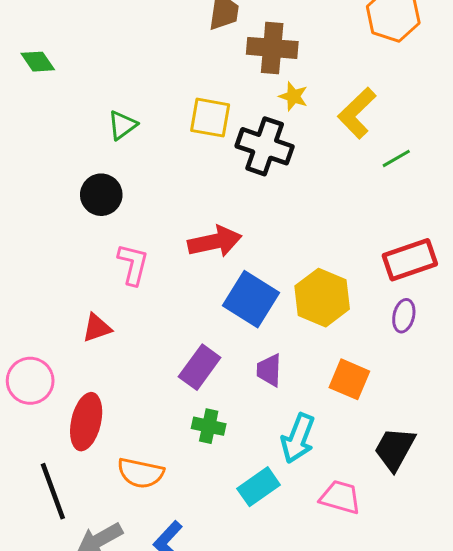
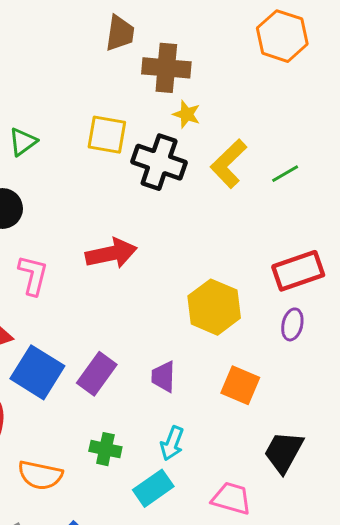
yellow L-shape: (357, 113) -> (229, 164), moved
blue square: (251, 299) -> (37, 372), moved
green cross: (209, 426) -> (105, 449), moved
cyan arrow: (298, 438) -> (172, 443), moved, size x0.7

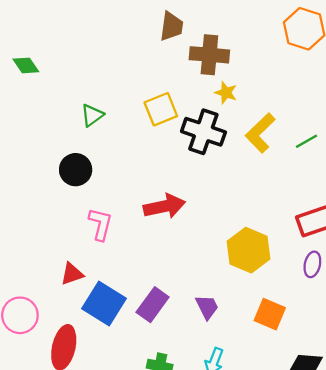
yellow square: (107, 135) -> (161, 109), turned -32
purple trapezoid: (163, 377) -> (207, 307), turned 152

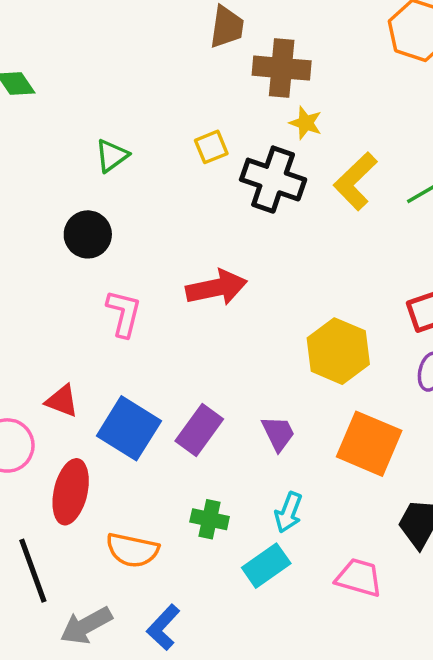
yellow square: (161, 109) -> (211, 147), size x0.7
red triangle: (72, 274) -> (62, 401), moved, turned 40
orange square: (270, 314) -> (369, 444), size x1.4

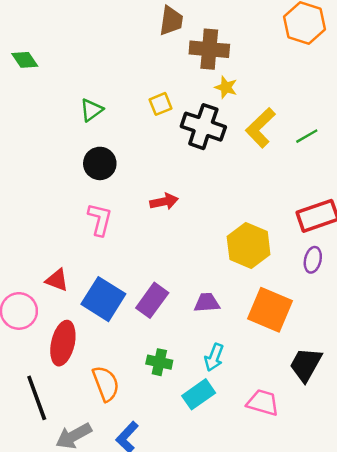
black circle: (88, 234) -> (100, 163), moved
red arrow: (216, 288) -> (164, 202), size x0.7
purple trapezoid: (278, 433) -> (207, 303), turned -68
orange semicircle: (132, 550) -> (106, 384), turned -123

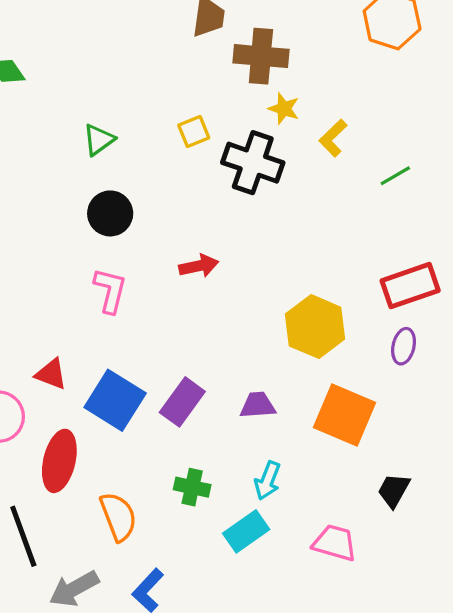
yellow L-shape: (260, 128) -> (333, 138), moved, size x0.7
black trapezoid: (306, 365) -> (394, 490), size x0.7

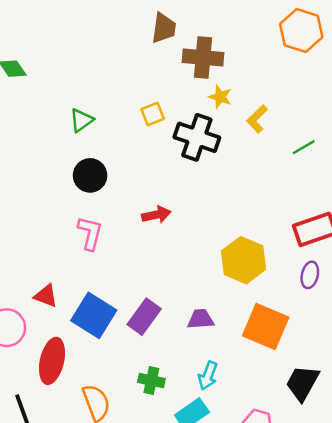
black trapezoid: (394, 490) -> (302, 383), size x1.4

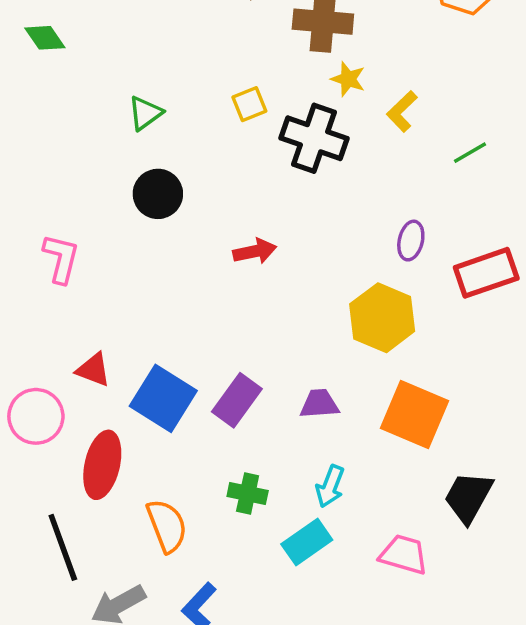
pink L-shape: (90, 233) -> (61, 258), moved
purple ellipse: (310, 275) -> (411, 241), moved

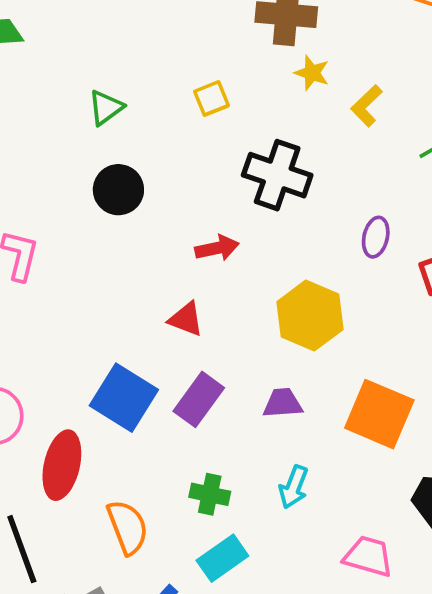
black cross: (314, 138) -> (277, 175), moved
yellow hexagon: (382, 318) -> (310, 316), moved
red triangle: (93, 370) -> (186, 319), moved
cyan rectangle: (307, 542) -> (222, 558), moved

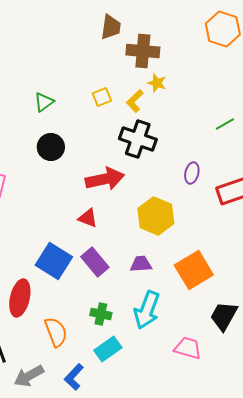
yellow L-shape: (367, 106) -> (135, 101), moved
red arrow: (217, 248) -> (105, 179), size x1.6
purple rectangle: (199, 399) -> (95, 262), turned -76
orange square: (379, 414) -> (194, 270), turned 36
cyan arrow: (294, 487) -> (147, 310), size x1.6

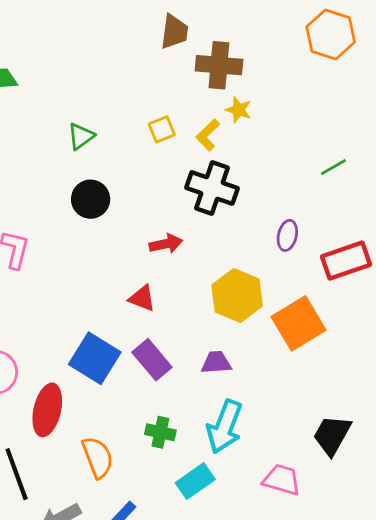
red arrow: (105, 179) -> (166, 244), size x0.6
orange square: (194, 270) -> (299, 323), moved
cyan rectangle: (108, 349) -> (195, 481), moved

